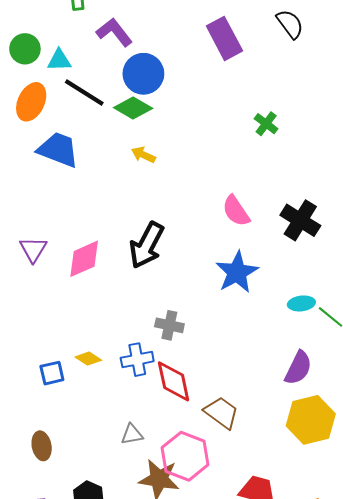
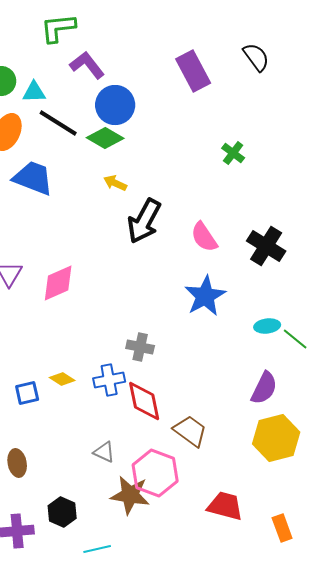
black arrow: (147, 245) -> (144, 221), moved
gray triangle: (132, 434) -> (104, 452), turned 35

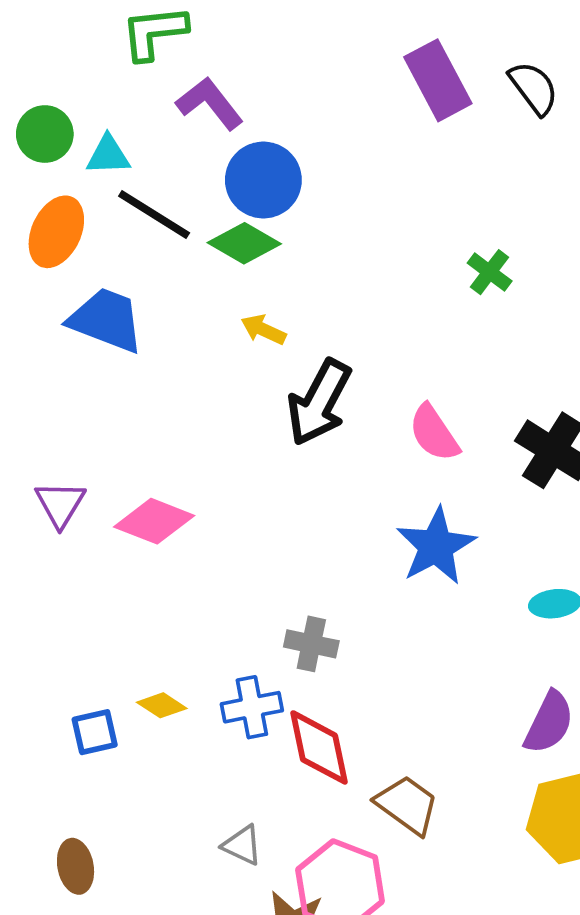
purple rectangle: (193, 71) -> (438, 80), moved
pink diamond: (58, 283) -> (154, 521), turned 45

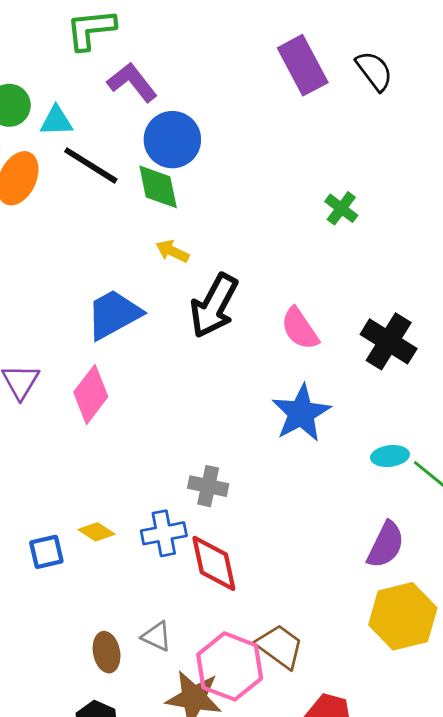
green diamond: (244, 243) -> (158, 187), turned 48
blue trapezoid: (106, 320) -> (114, 314), moved, turned -50
pink diamond: (154, 521) -> (91, 394), turned -74
brown trapezoid: (407, 805) -> (280, 646), moved
brown ellipse: (76, 866) -> (107, 652), moved

